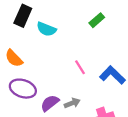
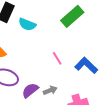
green rectangle: (97, 20) -> (72, 16), size x1.6

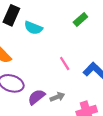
green rectangle: (72, 16) -> (80, 20), size x0.6

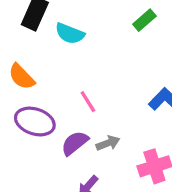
pink line: (65, 63) -> (88, 102), moved

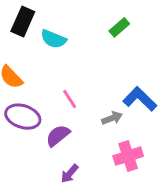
gray arrow: (108, 143) -> (112, 118), moved

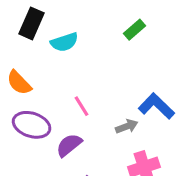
cyan semicircle: (54, 39) -> (64, 42), turned -40

